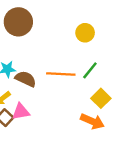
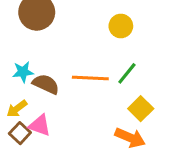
pink triangle: (21, 112) -> (40, 125), turned 30

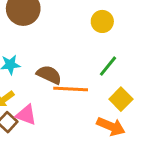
orange line: (90, 78) -> (71, 89), moved
brown semicircle: (46, 84) -> (49, 75), moved

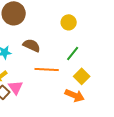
brown semicircle: (49, 75) -> (32, 45), moved
pink triangle: (26, 115) -> (16, 87), turned 35

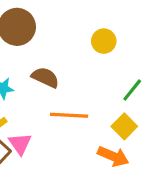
green line: (73, 53) -> (132, 90), moved

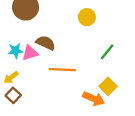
yellow square: (124, 126) -> (108, 86), moved
pink triangle: (20, 144) -> (30, 53), moved, turned 48

